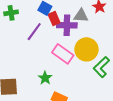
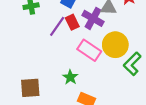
red rectangle: (54, 18) -> (72, 22), moved
purple cross: (67, 25) -> (93, 18), turned 30

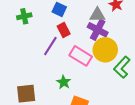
purple cross: (93, 18) -> (98, 30), moved
purple line: (57, 26) -> (50, 46), moved

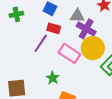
gray triangle: (97, 15) -> (77, 16), moved
red rectangle: (64, 30) -> (54, 28), turned -48

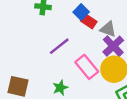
red rectangle: (54, 28) -> (89, 21), moved

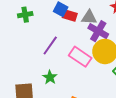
green star: (60, 88) -> (50, 77), moved

